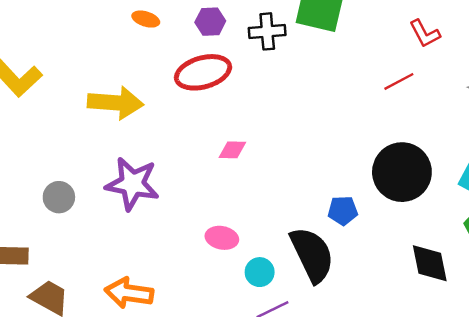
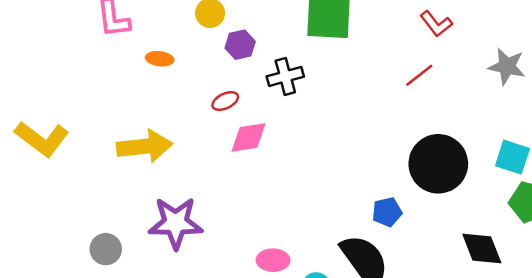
purple hexagon: (210, 22) -> (240, 45), moved
black cross: (267, 31) -> (285, 76), moved
red ellipse: (203, 72) -> (225, 101), size x0.5
pink diamond: (232, 150) -> (249, 137), moved, size x1.4

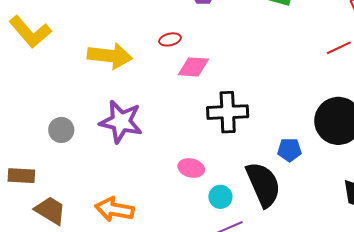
black cross: (285, 76) -> (228, 112), moved, size x1.4
red ellipse: (225, 101) -> (170, 39), moved

